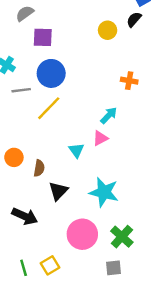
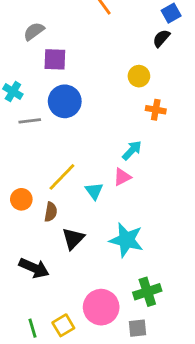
yellow circle: (108, 30) -> (139, 76), moved
yellow line: (49, 108) -> (62, 177), moved
pink circle: (82, 234) -> (101, 307), moved
green cross: (122, 237) -> (147, 292), turned 30

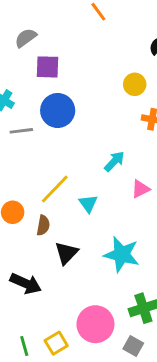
cyan arrow: (132, 150) -> (114, 161), moved
pink triangle: (122, 177) -> (141, 189), moved
gray square: (138, 328) -> (133, 346), turned 36

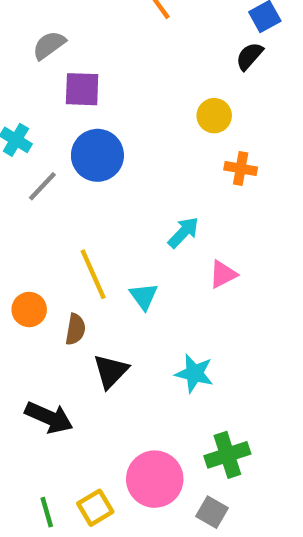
gray line: (21, 131) -> (42, 186), turned -40
yellow line: (55, 189) -> (93, 274), turned -68
cyan star: (122, 254) -> (194, 373), size x0.7

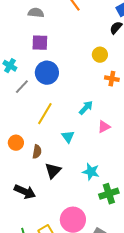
gray semicircle: (49, 45) -> (36, 13), moved, turned 42
yellow line: (93, 274) -> (45, 114), moved, turned 55
green cross: (227, 455) -> (109, 194), moved

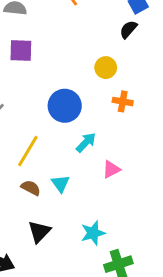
blue circle: (47, 73) -> (65, 106), moved
brown semicircle: (37, 152) -> (31, 188), moved, turned -72
cyan star: (91, 172) -> (93, 233), turned -30

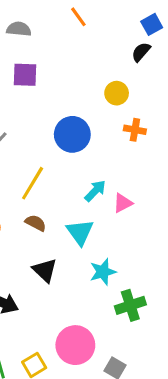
cyan arrow: (86, 143) -> (95, 191), moved
cyan triangle: (60, 184) -> (80, 232), moved, size x1.4
black triangle: (39, 232) -> (45, 270), turned -30

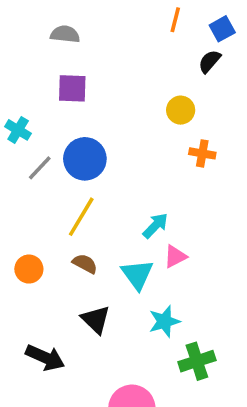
orange line: (78, 17) -> (175, 20), moved, turned 50
blue circle: (72, 134) -> (85, 159), moved
pink triangle: (123, 203) -> (175, 256), moved

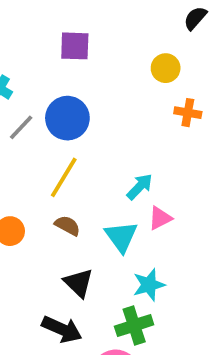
purple square: (72, 88) -> (75, 46), moved
black arrow: (45, 358) -> (62, 329), moved
green cross: (197, 361) -> (134, 326), moved

